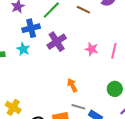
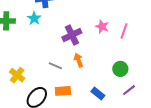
purple cross: (57, 42) -> (72, 35), moved
gray line: (78, 107) -> (55, 66), moved

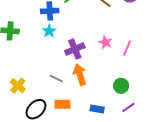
cyan star: (34, 18) -> (49, 31), moved
orange arrow: (78, 60) -> (80, 75), size x1.5
blue rectangle: (98, 93) -> (97, 109), turned -32

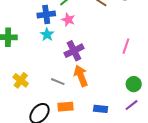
pink star: (105, 42) -> (68, 20), moved
yellow cross: (18, 86) -> (21, 80), moved
green circle: (121, 86) -> (134, 84), moved

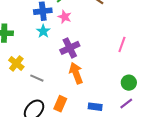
yellow cross: (21, 80) -> (16, 63), moved
gray line: (58, 82) -> (37, 78), moved
orange rectangle: (66, 107) -> (60, 104), turned -63

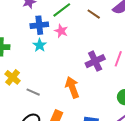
purple cross: (70, 48) -> (95, 61), moved

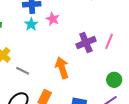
pink star: (61, 31) -> (53, 19), moved

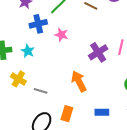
cyan star: (31, 24) -> (28, 51), moved

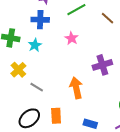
blue cross: (38, 24) -> (40, 20), moved
orange rectangle: (67, 114) -> (56, 116), turned -35

